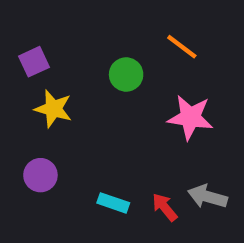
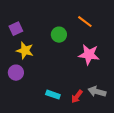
purple circle: (40, 175) -> (16, 73), moved
red arrow: (165, 207) -> (77, 97), turned -104

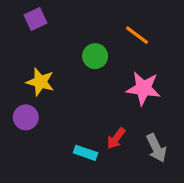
purple square: (16, 29) -> (35, 19), moved
gray arrow: (97, 92) -> (156, 148), turned -132
red arrow: (77, 97) -> (116, 138), moved

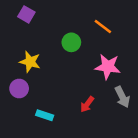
purple square: (35, 19) -> (26, 14), turned -35
gray arrow: (156, 148) -> (122, 97), moved
cyan rectangle: (85, 153) -> (45, 115), moved

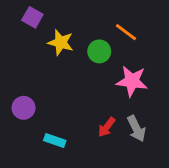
green circle: (71, 42) -> (99, 51), moved
yellow star: (30, 62) -> (61, 43), moved
gray arrow: (122, 97) -> (136, 129), moved

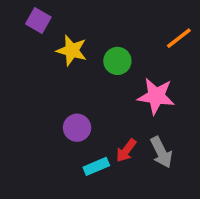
orange line: (126, 32) -> (179, 38), moved, turned -75
purple circle: (24, 108) -> (77, 128), moved
cyan rectangle: (55, 140) -> (96, 166), moved, turned -42

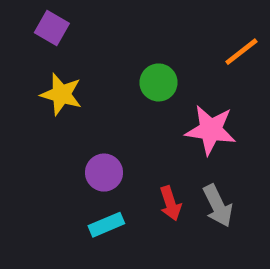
yellow star: (72, 50) -> (61, 94), moved
red arrow: (126, 151) -> (170, 203), turned -55
cyan rectangle: (96, 166) -> (106, 225), moved

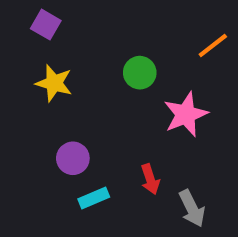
pink star: (211, 130) -> (186, 114), turned -30
purple circle: (104, 173) -> (73, 158), moved
gray arrow: (218, 206) -> (192, 208), moved

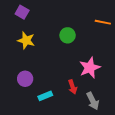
orange line: (213, 45) -> (103, 22), turned 49
pink star: (186, 114) -> (90, 68), moved
purple circle: (73, 158) -> (25, 79), moved

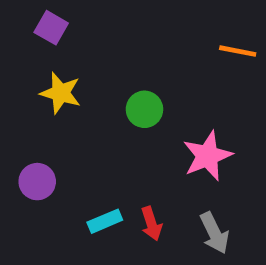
green circle: (68, 35) -> (144, 109), moved
purple circle: (25, 79) -> (37, 182), moved
red arrow: (73, 87) -> (151, 224), moved

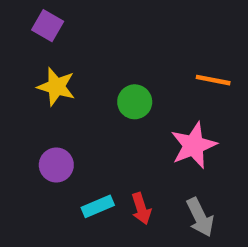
orange line: (238, 51) -> (213, 80), moved
purple circle: (37, 182) -> (56, 165), moved

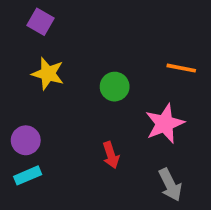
purple circle: (56, 165) -> (26, 140), moved
cyan rectangle: (98, 206) -> (28, 175), moved
red arrow: (141, 209) -> (111, 155), moved

